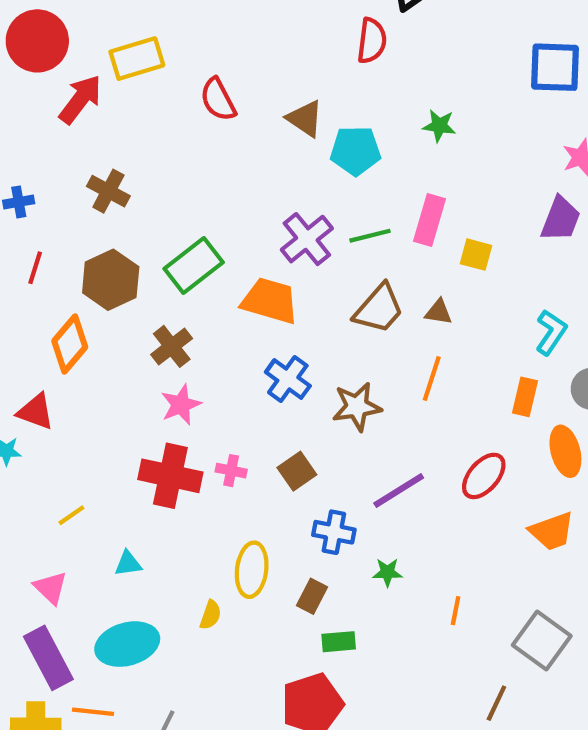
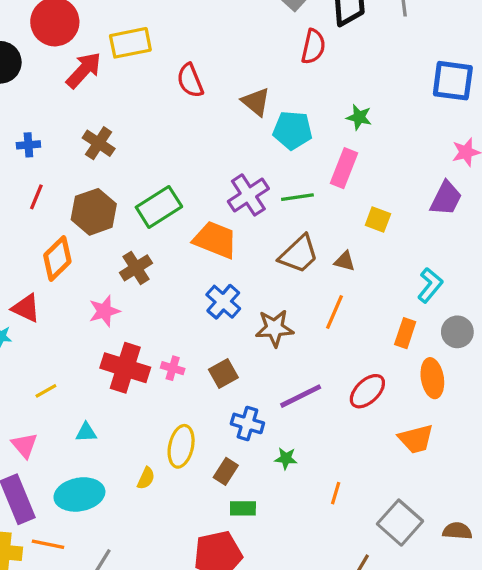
pink rectangle: (429, 220) -> (344, 168), moved
pink star: (181, 405) -> (104, 311), moved

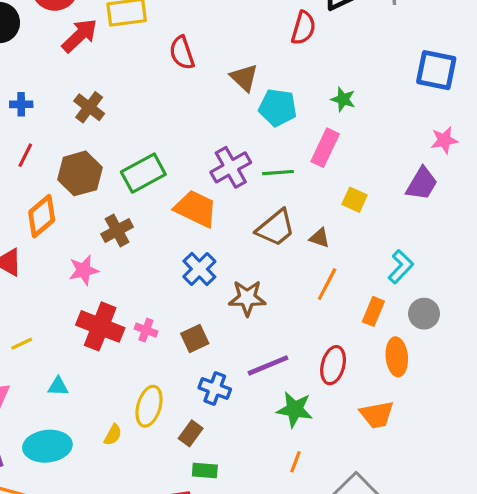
orange line: (334, 312) -> (327, 284), moved
red ellipse: (367, 391) -> (333, 365), turned -36
green star: (286, 458) -> (295, 409), moved, size x1.6

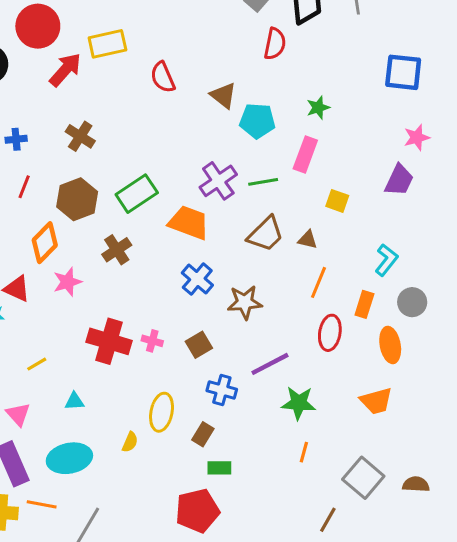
green star: (343, 99) -> (318, 108), turned -30
pink star: (84, 270) -> (67, 282), moved
red ellipse: (333, 365) -> (330, 333), moved

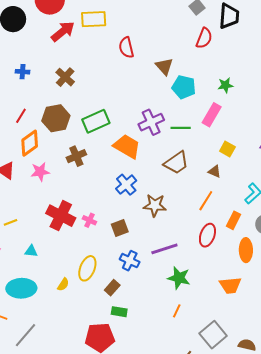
red line: (24, 187) -> (21, 116), moved
brown triangle: (308, 240) -> (215, 172), moved

